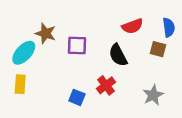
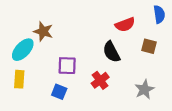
blue semicircle: (169, 27) -> (159, 14), moved
purple square: (77, 46) -> (67, 66), moved
blue square: (77, 97) -> (59, 92), moved

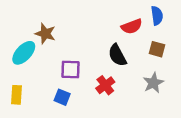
blue semicircle: (159, 14) -> (157, 16), moved
yellow rectangle: (19, 79) -> (17, 95), moved
gray star: (144, 89) -> (153, 83), moved

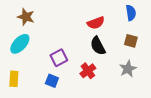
red semicircle: (132, 26) -> (96, 23), moved
brown star: (45, 34) -> (26, 17), moved
purple square: (71, 70) -> (59, 58), turned -30

